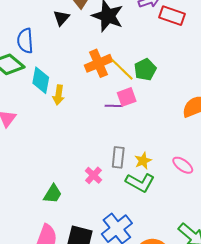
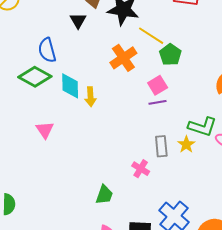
yellow line: (122, 69) -> (151, 36), moved
purple line: (114, 106) -> (157, 102), moved
green L-shape: (140, 182) -> (202, 127), moved

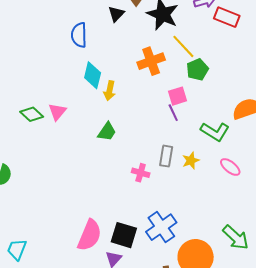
green diamond: (35, 77) -> (32, 114), moved, size x0.7
purple line: (157, 102) -> (173, 113), turned 60
green L-shape: (202, 127) -> (215, 132), moved
pink cross: (141, 169) -> (141, 173), turned -30
green trapezoid: (104, 195) -> (107, 132), moved

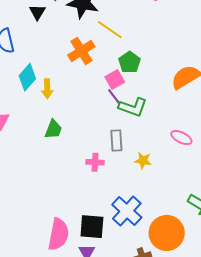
green pentagon: (197, 70) -> (129, 62), moved
cyan diamond: (93, 75) -> (27, 77), turned 40
green L-shape: (215, 132) -> (133, 107), moved
yellow star: (191, 161) -> (143, 161), moved, turned -30

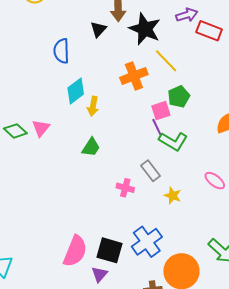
gray rectangle: (116, 141) -> (151, 171), turned -45

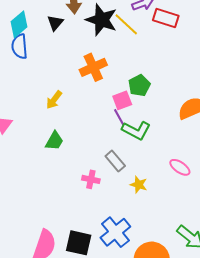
yellow line: (166, 61) -> (126, 24), moved
cyan diamond: (76, 91) -> (19, 24), moved
yellow arrow: (93, 106) -> (54, 100), turned 30

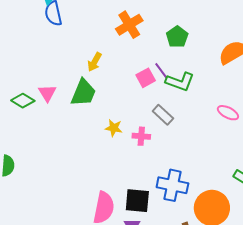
pink square: (122, 100) -> (146, 78), moved
green trapezoid: (54, 141) -> (83, 93), moved, size x1.4
yellow star: (139, 185) -> (114, 128), moved
blue cross: (115, 232) -> (172, 185), turned -32

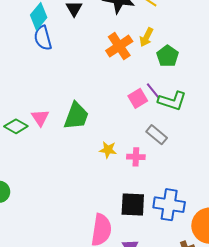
yellow arrow: (95, 62) -> (146, 37), moved
black square: (137, 201) -> (133, 205), moved

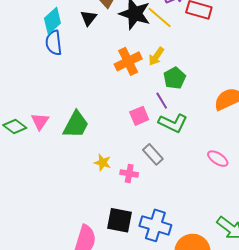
purple line: (153, 91) -> (162, 101), moved

